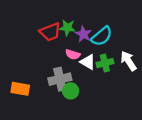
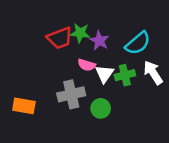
cyan semicircle: (102, 36) -> (138, 43), moved
white triangle: (88, 62) -> (104, 74), turned 35
green circle: (71, 91) -> (101, 108), moved

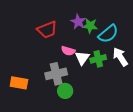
green star: (80, 33) -> (90, 26), moved
purple star: (99, 41) -> (78, 22), moved
green circle: (101, 108) -> (65, 91), moved

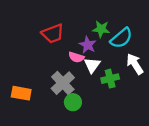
purple star: (78, 22) -> (88, 45), moved
green cross: (98, 59) -> (110, 79), moved
gray cross: (56, 74) -> (63, 83), turned -30

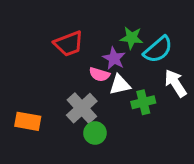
white triangle: (92, 65) -> (120, 85), turned 42

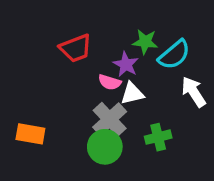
green cross: (143, 102) -> (158, 137), moved
gray cross: (82, 108) -> (110, 119), moved
green circle: (95, 133) -> (105, 147), size x1.4

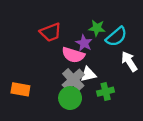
pink semicircle: (110, 82) -> (73, 55), size x1.5
white triangle: (132, 93) -> (88, 74), moved

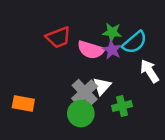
purple star: (84, 43) -> (112, 50), moved
pink semicircle: (73, 55) -> (91, 50), moved
white triangle: (88, 74) -> (102, 86), turned -35

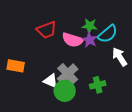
white triangle: (102, 86) -> (51, 81), moved, turned -49
orange rectangle: (23, 104) -> (16, 66), moved

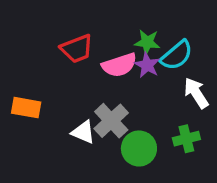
pink semicircle: (73, 40) -> (119, 65), turned -35
green cross: (98, 85) -> (186, 139), moved
green circle: (65, 91) -> (139, 148), moved

